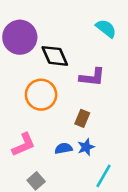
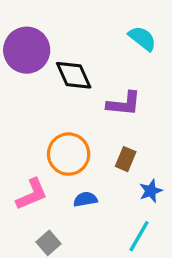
orange circle: (41, 95) -> (69, 154), moved
brown rectangle: (82, 118) -> (126, 159), moved
blue star: (86, 147) -> (151, 191), moved

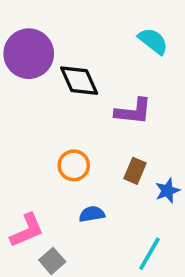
orange circle: (69, 154) -> (74, 165), size x0.7
blue star: (151, 191) -> (168, 191), moved
pink L-shape: (32, 194) -> (27, 230), moved

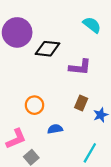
black diamond: (79, 81) -> (47, 49), turned -60
orange circle: (74, 165) -> (34, 105), moved

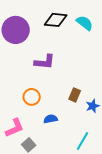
black diamond: (47, 49) -> (56, 20), moved
purple L-shape: (80, 67) -> (45, 62), moved

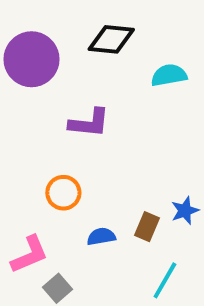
cyan semicircle: (85, 23) -> (169, 75), moved, turned -48
brown rectangle: (75, 95) -> (147, 227), moved

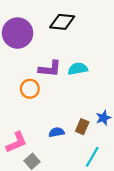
cyan semicircle: (169, 75) -> (78, 69), moved
orange circle: (63, 193) -> (30, 89), moved

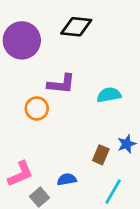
cyan semicircle: (78, 69) -> (109, 95), moved
blue semicircle: (57, 132) -> (67, 179), moved

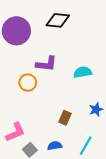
brown rectangle: (101, 155) -> (65, 118), moved
blue semicircle: (67, 179) -> (55, 146), moved

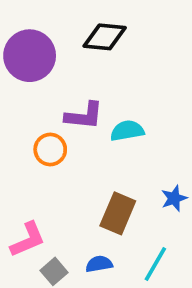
cyan semicircle: (83, 72) -> (127, 131), moved
brown rectangle: (65, 118) -> (118, 213), size x1.5

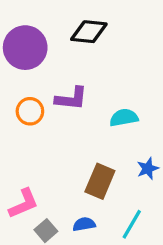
cyan semicircle: (127, 131) -> (124, 118), moved
orange circle: (50, 149) -> (30, 111), moved

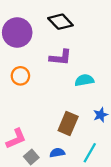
black diamond: (89, 32) -> (60, 22), turned 40
purple L-shape: (71, 99) -> (60, 57), moved

